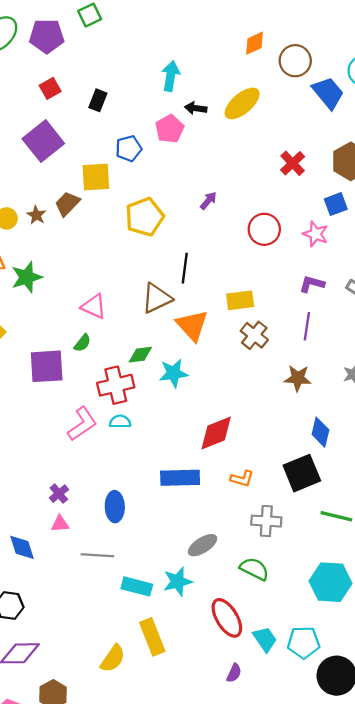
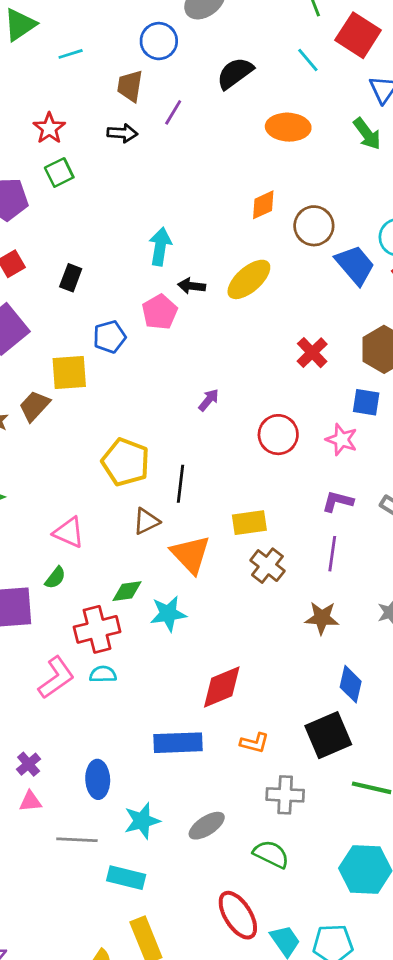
blue square: (336, 204) -> (366, 402), turned 30
yellow pentagon: (144, 217) -> (126, 462), moved, turned -30
brown triangle: (157, 298) -> (146, 521), size x0.7
cyan star: (178, 581) -> (142, 821), moved

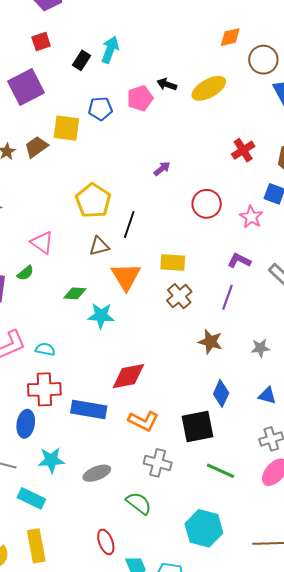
cyan arrow: (160, 247) -> (110, 50), moved
red cross: (97, 629) -> (44, 389), moved
orange L-shape: (254, 743) -> (143, 421), size x1.4
red ellipse: (238, 915) -> (106, 542), size x0.7

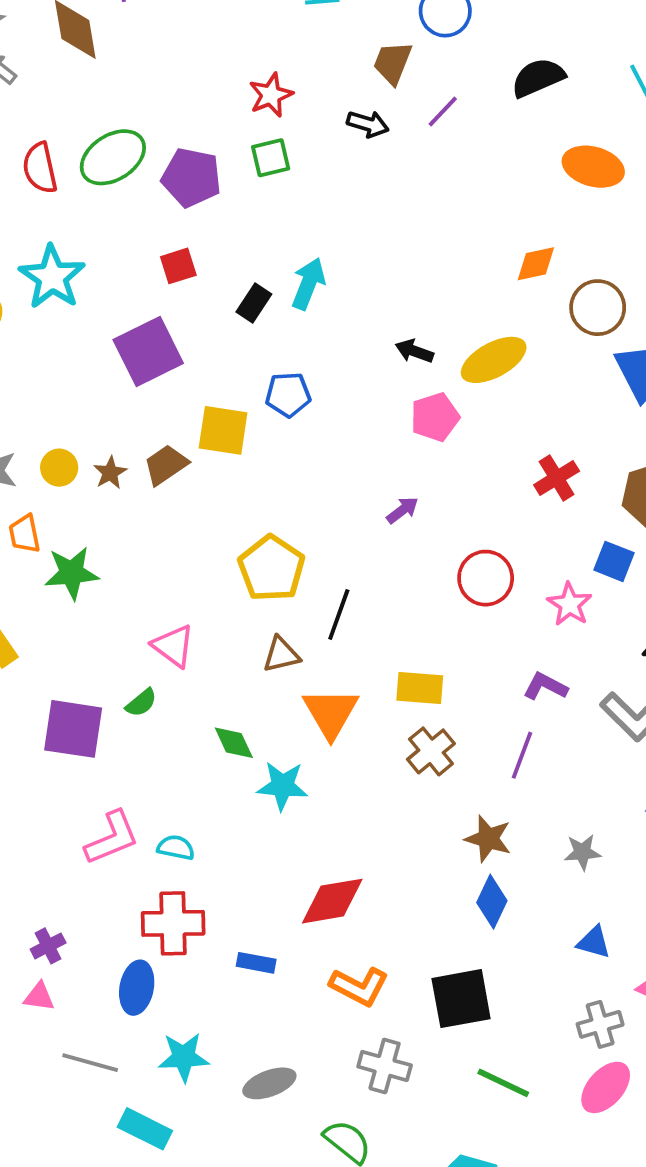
pink pentagon: (140, 98) -> (435, 417), moved
green diamond: (75, 293) -> (234, 743), turned 60
blue diamond: (221, 393) -> (492, 902), moved
blue rectangle: (89, 410) -> (256, 963), size x0.6

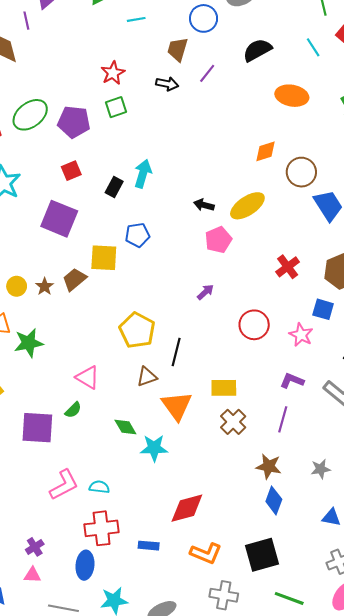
purple square: (148, 352) -> (59, 219), turned -36

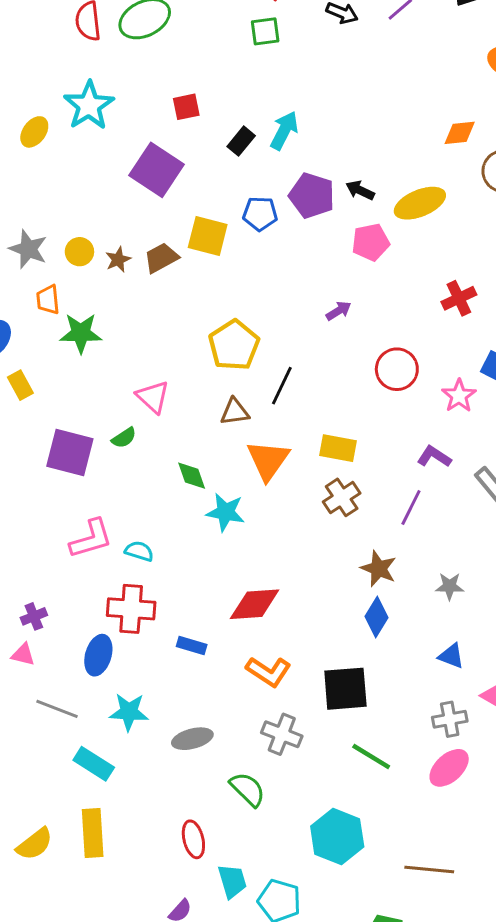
purple pentagon: (74, 122) -> (312, 196), moved

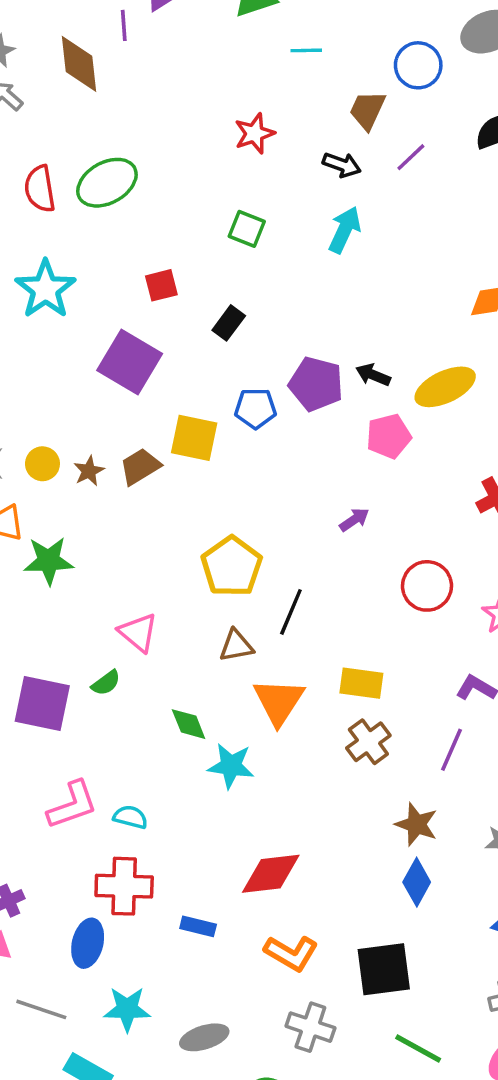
green square: (265, 31) -> (247, 229), moved, turned 32
cyan arrow: (284, 130) -> (345, 230), moved

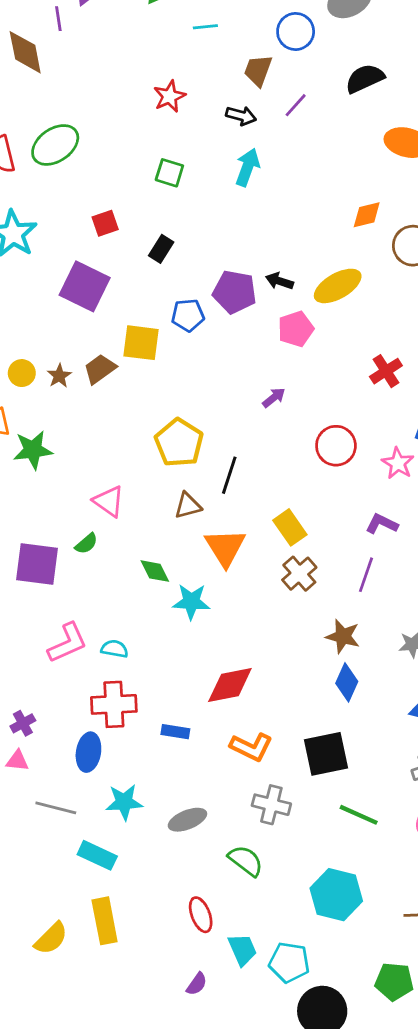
yellow rectangle: (361, 683) -> (290, 527), turned 52

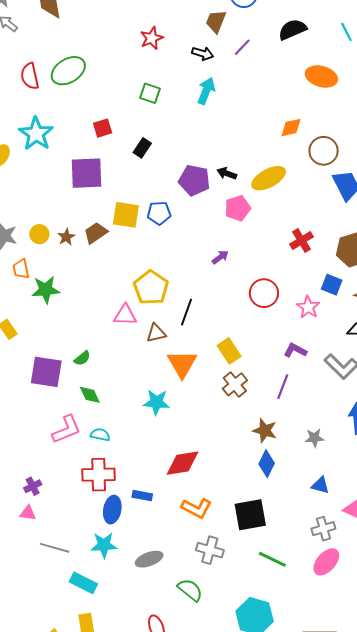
purple square: (85, 286) -> (87, 173), turned -30
blue pentagon: (188, 315) -> (159, 213), moved
pink triangle: (109, 501) -> (125, 315), moved, turned -35
green diamond: (155, 571) -> (90, 395), moved
blue ellipse: (88, 752) -> (112, 510), moved

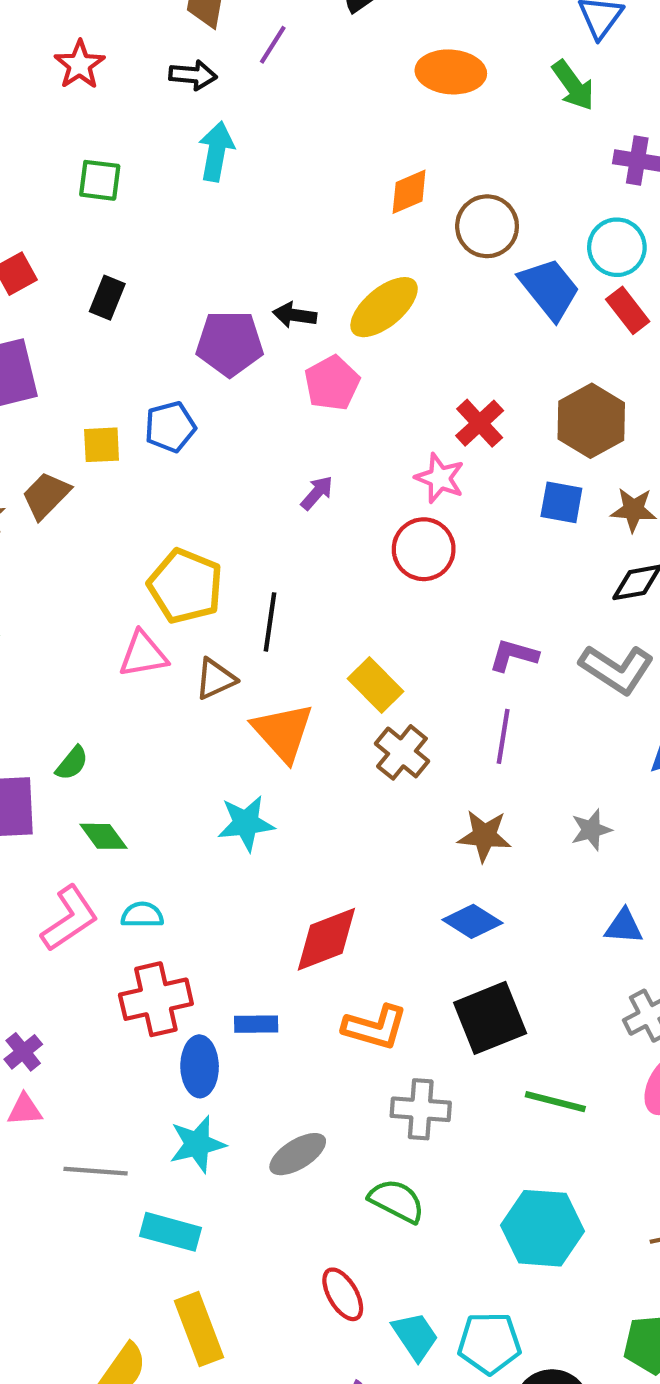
yellow square: (126, 215) -> (102, 445), size x0.7
pink star: (308, 307) -> (440, 478), moved
blue diamond: (267, 464) -> (472, 921), moved, turned -72

